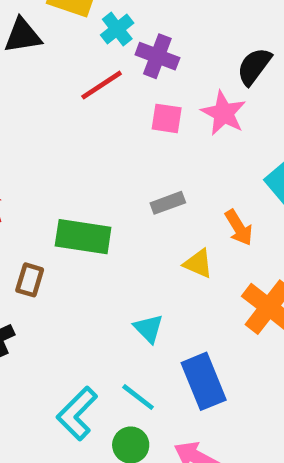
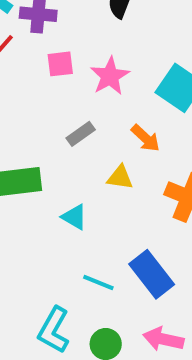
pink star: (224, 113) -> (110, 76), moved, turned 30
cyan triangle: (149, 328) -> (74, 217), moved
cyan line: (138, 397) -> (98, 283), moved

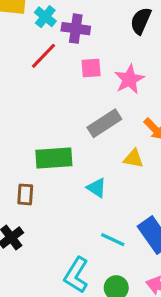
gray rectangle: (81, 134) -> (104, 123), size x1.5

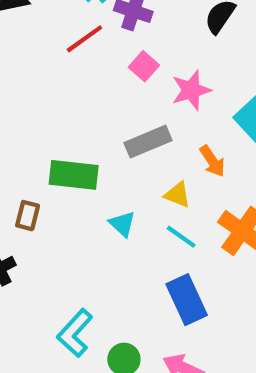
pink square: (91, 68) -> (144, 66), turned 35
cyan line: (113, 240) -> (181, 237), moved

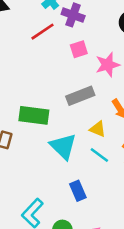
pink square: (144, 66) -> (79, 49), turned 30
cyan triangle: (122, 224) -> (63, 146), size x1.6
blue rectangle: (187, 300) -> (78, 191), moved, size x0.7

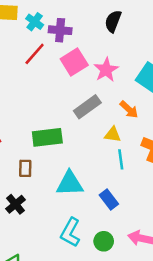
pink square: (79, 49) -> (74, 62), size x1.5
cyan triangle: (63, 146) -> (70, 184), moved, turned -32
cyan line: (99, 155) -> (121, 159), turned 60

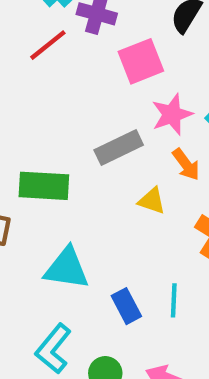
pink square: (74, 62) -> (141, 61), moved
pink star: (106, 70) -> (172, 114), moved
cyan line: (121, 159) -> (174, 300), moved

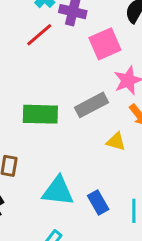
green rectangle: (44, 186) -> (40, 114), moved
blue rectangle: (126, 306) -> (98, 203), moved

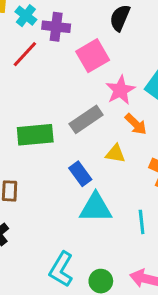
cyan triangle: (58, 191) -> (96, 208), moved
blue rectangle: (98, 203) -> (80, 174), moved

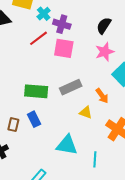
pink square: (93, 56) -> (64, 48), moved, turned 30
pink star: (120, 90) -> (105, 52), moved
blue rectangle: (80, 174) -> (34, 119), moved

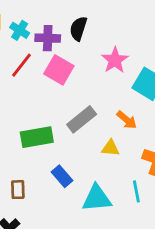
black semicircle: (104, 26) -> (78, 29), moved
pink square: (64, 48) -> (59, 70), turned 35
blue rectangle: (34, 119) -> (62, 176), moved
cyan line: (95, 159) -> (136, 191), moved

